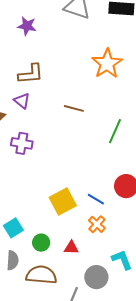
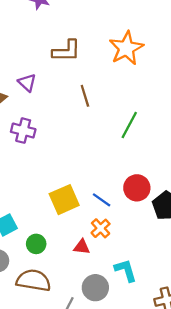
brown L-shape: (31, 74) -> (66, 51), moved
brown line: (74, 108) -> (85, 96), turned 54
red triangle: (71, 248) -> (82, 247), moved

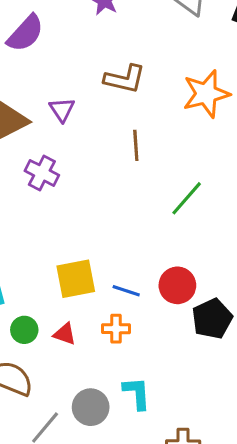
blue line: (102, 200) -> (126, 291), turned -30
orange cross: (101, 228) -> (116, 329), turned 30
red triangle: (82, 247) -> (65, 334), moved

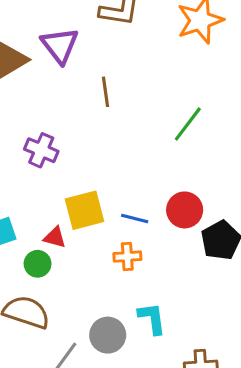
purple triangle: (62, 110) -> (60, 45), size x1.5
brown line: (136, 145) -> (106, 92), moved
purple cross: (42, 173) -> (41, 150), moved
red triangle: (65, 334) -> (55, 237), moved

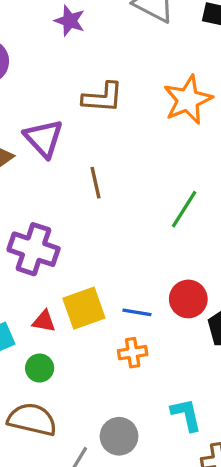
purple cross: (41, 150) -> (34, 249), size x1.4
red triangle: (55, 237) -> (44, 321), moved
cyan L-shape: (152, 318) -> (186, 415), moved

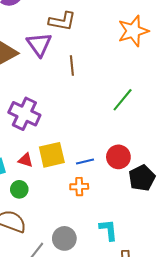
brown L-shape: (103, 97) -> (62, 21), moved
brown line: (95, 183) -> (72, 65), moved
blue line: (137, 312) -> (85, 162), turned -30

